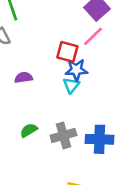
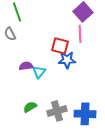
pink line: (93, 36) -> (80, 34), turned -48
cyan triangle: (71, 85) -> (39, 72), moved

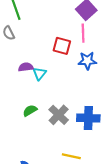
blue star: (67, 60) -> (87, 61), moved
gray cross: (57, 111) -> (59, 115), turned -30

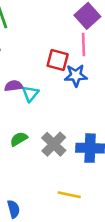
blue star: (87, 61) -> (76, 76), moved

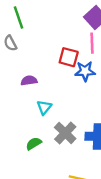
cyan triangle: (30, 94) -> (44, 107), moved
green semicircle: (19, 139) -> (34, 144), moved

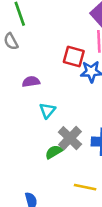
green semicircle: (34, 144) -> (54, 152), moved

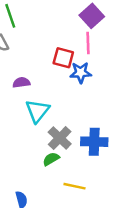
cyan triangle: (47, 110) -> (37, 111), size x1.5
green semicircle: (54, 152) -> (51, 159), moved

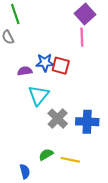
red square: (63, 58) -> (61, 66), moved
blue star: (81, 73) -> (45, 63), moved
green semicircle: (51, 159) -> (46, 154), moved

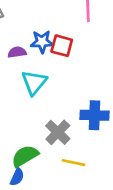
gray cross: (58, 119) -> (58, 132), moved
green semicircle: (46, 154) -> (25, 156), moved, size x1.5
blue semicircle: (25, 171) -> (17, 177), turned 40

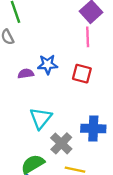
red square: (62, 46) -> (82, 74), moved
cyan triangle: (34, 82) -> (41, 118), moved

